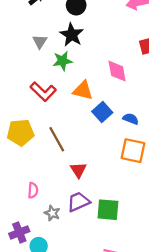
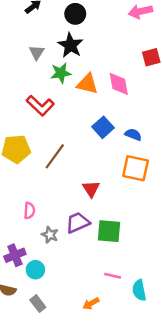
orange triangle: (83, 90) -> (87, 84), moved
brown line: (57, 139) -> (55, 156), turned 65
red triangle: (78, 170) -> (91, 189), moved

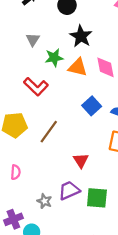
black star: (70, 45) -> (81, 36), moved
pink semicircle: (29, 211) -> (16, 172), moved

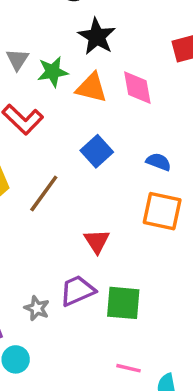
gray triangle: (33, 39) -> (17, 59), moved
blue square: (92, 106) -> (97, 151), moved

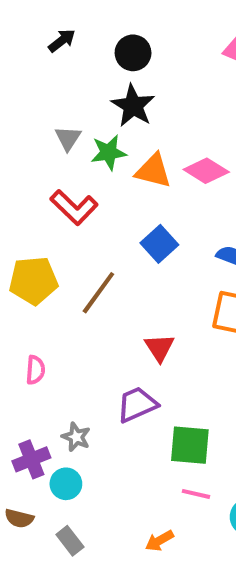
black star: (97, 36) -> (133, 106), moved
pink diamond: (137, 88) -> (206, 171), turned -48
green square: (123, 303) -> (190, 445), moved
gray star: (37, 308) -> (76, 437), moved

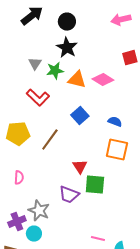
black arrow: (62, 41) -> (32, 16), size x1.6
purple trapezoid: (137, 405) -> (69, 195), turned -135
gray star: (76, 437) -> (39, 211), size x1.5
green square: (190, 445) -> (95, 185), moved

